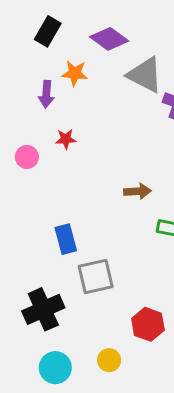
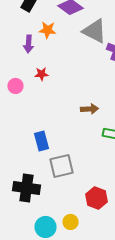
black cross: (43, 309) -> (26, 188), turned 32
cyan circle: (55, 368) -> (46, 227), moved

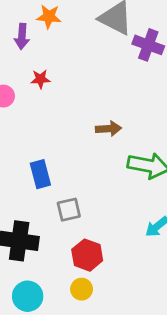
gray square: (62, 166) -> (69, 210), size x0.7
red hexagon: (96, 198) -> (87, 255), moved
cyan circle: (46, 227) -> (28, 296), moved

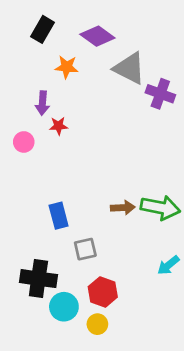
purple arrow: (22, 36) -> (42, 103), moved
brown arrow: (109, 129) -> (123, 208), moved
cyan circle: (28, 296) -> (64, 307), moved

